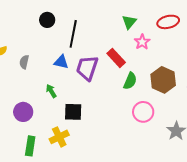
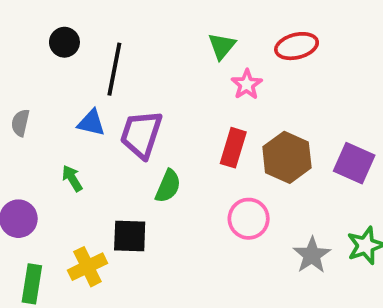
red rectangle: (116, 58) -> (233, 148), moved, turned 60
green semicircle: (130, 81) -> (168, 186), moved
black square: (73, 112) -> (130, 236), moved

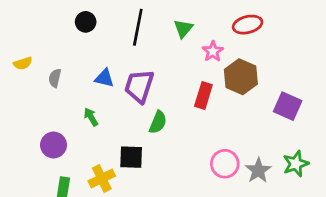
green triangle: (222, 46) -> (183, 29), moved
black line: (114, 69) -> (138, 27), moved
brown hexagon: (287, 157) -> (241, 77), moved
pink circle: (249, 219) -> (225, 164), moved

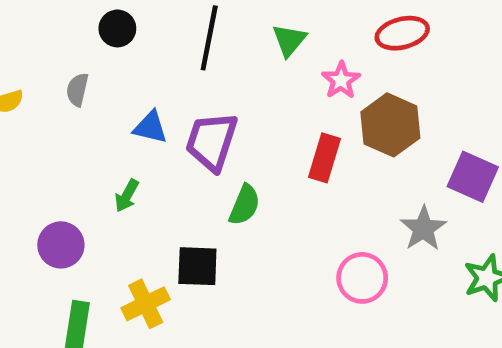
gray semicircle: (55, 78) -> (77, 90), moved
green arrow: (91, 117) -> (127, 196), turned -120
gray star: (258, 170) -> (423, 229), moved

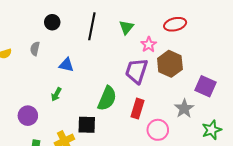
purple trapezoid: (212, 141) -> (136, 71), moved
red rectangle: (324, 158) -> (138, 109), moved
green semicircle: (244, 205) -> (107, 98), size x1.4

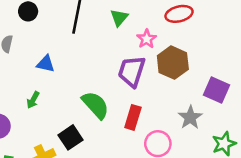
green semicircle: (107, 98) -> (95, 105), turned -65
black square: (87, 125) -> (71, 137), turned -36

